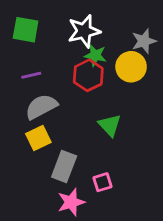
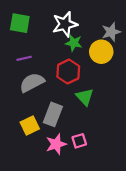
red hexagon: (88, 75) -> (68, 72), moved
yellow square: (38, 138) -> (30, 125), moved
gray rectangle: (64, 167) -> (53, 114), moved
pink star: (71, 202) -> (56, 144), moved

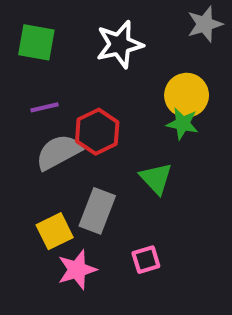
gray star: (111, 32) -> (205, 24), moved
green star: (74, 43) -> (182, 124), moved
red hexagon: (68, 72) -> (97, 132), moved
pink star: (56, 144) -> (77, 270), moved

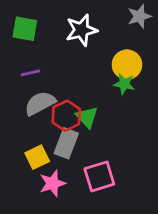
red hexagon: (97, 132) -> (66, 116), moved
green triangle: (156, 178) -> (87, 117), moved
pink square: (146, 260) -> (99, 176), size x1.6

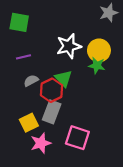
white star: (81, 30) -> (69, 46), moved
gray semicircle: (40, 103) -> (31, 81), size x0.6
green triangle: (87, 117) -> (63, 78), moved
pink square: (99, 176) -> (77, 138), turned 35

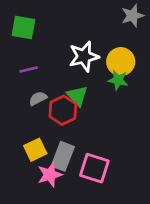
gray rectangle: (52, 112) -> (63, 156), moved

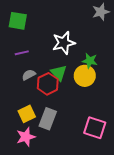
yellow circle: (121, 62) -> (85, 76), moved
pink square: (94, 168) -> (95, 128), moved
pink star: (50, 175) -> (26, 137), moved

